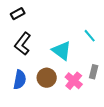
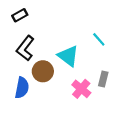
brown circle: (47, 78) -> (43, 71), moved

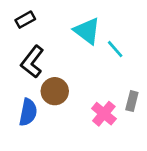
cyan line: (99, 39) -> (115, 49), moved
cyan triangle: (68, 56) -> (87, 31), moved

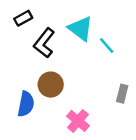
black L-shape: (32, 62) -> (44, 43), moved
pink cross: (104, 114) -> (78, 121), moved

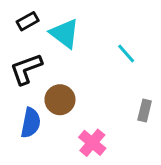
cyan triangle: (81, 29) -> (65, 34), moved
black L-shape: (44, 43) -> (26, 69), moved, turned 32

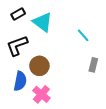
gray rectangle: (145, 110) -> (93, 65), moved
pink cross: (92, 143) -> (41, 94), moved

